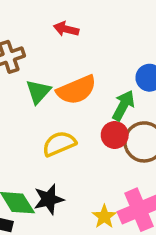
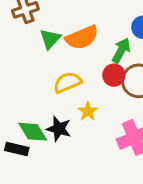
black star: (49, 199) -> (59, 129), turned 30
yellow star: (104, 217) -> (88, 111), moved

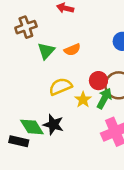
orange semicircle: (82, 37) -> (72, 50), size x0.6
green arrow: (121, 50) -> (104, 98), moved
yellow star: (88, 111) -> (83, 100), moved

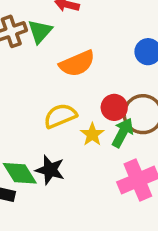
orange semicircle: (72, 50) -> (77, 63), size x1.5
green triangle: (46, 51) -> (40, 31), moved

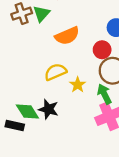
red circle: (114, 107) -> (102, 50), moved
green arrow: (123, 133) -> (104, 94), moved, turned -54

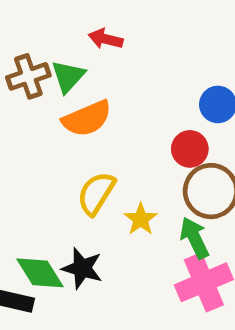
orange semicircle: (67, 36) -> (87, 119), moved
yellow semicircle: (55, 72) -> (96, 193), turned -35

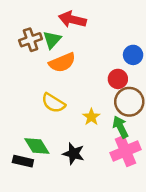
red arrow: (106, 39) -> (72, 19), size x1.5
yellow semicircle: (96, 193) -> (53, 103), moved, turned -90
black star: (82, 268) -> (74, 154), moved

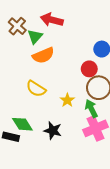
brown cross: (31, 40) -> (17, 26), moved, turned -30

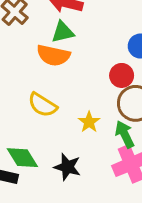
green triangle: (35, 37) -> (63, 32), moved, turned 35
orange semicircle: (43, 55) -> (53, 55), turned 35

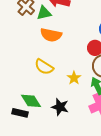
green triangle: (63, 32) -> (44, 13), moved

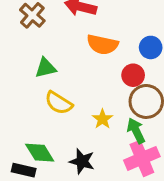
green triangle: (44, 13) -> (45, 68), moved
orange semicircle: (51, 35) -> (102, 45), moved

